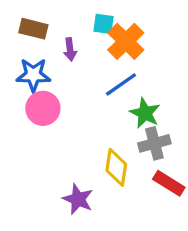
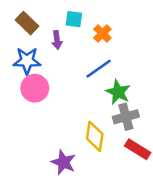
cyan square: (103, 24) -> (74, 19), moved
brown rectangle: (33, 29) -> (27, 23), turned 30
orange cross: (126, 41) -> (102, 33), size x0.6

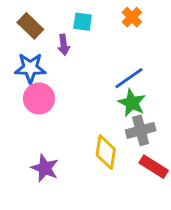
orange cross: (102, 33) -> (132, 17), moved
blue line: (99, 69) -> (129, 78), moved
purple star: (63, 162) -> (45, 168), moved

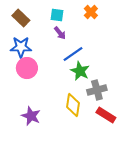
purple arrow: (64, 45) -> (60, 33), moved, turned -32
blue line: (129, 78) -> (73, 54), moved
green star: (132, 103) -> (80, 71), moved

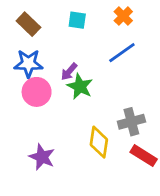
purple arrow: (60, 33) -> (69, 72), moved, turned 80
blue line: (73, 54) -> (122, 53), moved
green star: (80, 71) -> (80, 86), moved

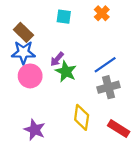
brown rectangle: (28, 24) -> (23, 32), moved
blue line: (122, 53) -> (105, 65), moved
gray cross: (131, 122) -> (108, 87), moved

